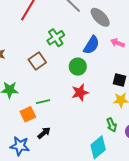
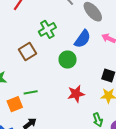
red star: (80, 93) -> (76, 94), moved

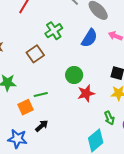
green circle: (68, 60) -> (74, 75), moved

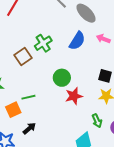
green cross: (54, 31) -> (43, 43), moved

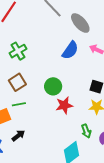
green cross: (43, 43) -> (18, 51), moved
brown square: (23, 57) -> (17, 82), moved

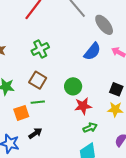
brown square: (17, 82) -> (38, 80), turned -30
green arrow: (86, 131) -> (90, 128), moved, turned -96

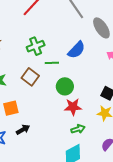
blue semicircle: (92, 51) -> (76, 50), moved
green line: (38, 102) -> (52, 63), moved

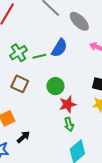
green line: (52, 63) -> (39, 56), moved
green arrow: (78, 129) -> (69, 124), moved, turned 104

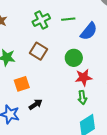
blue semicircle: (59, 48) -> (89, 31), moved
green line: (39, 56) -> (68, 19), moved

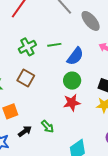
green circle: (74, 58) -> (72, 81), moved
green arrow: (82, 98) -> (48, 127), moved, turned -32

